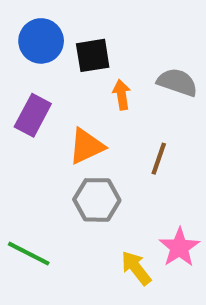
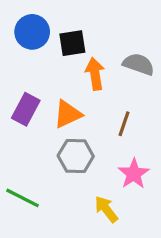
orange arrow: (122, 95) -> (95, 74), size x1.4
purple rectangle: (33, 115) -> (26, 109), moved
pink star: (179, 247) -> (134, 174), moved

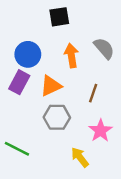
blue circle: (32, 32) -> (28, 54), moved
black square: (72, 43) -> (59, 17), moved
gray semicircle: (139, 64) -> (104, 48), turned 30

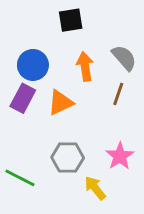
brown line: (93, 93) -> (118, 94), moved
gray hexagon: (57, 117) -> (68, 158), moved

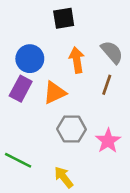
gray hexagon: (68, 158) -> (72, 129), moved
yellow arrow: (95, 188) -> (64, 177), moved

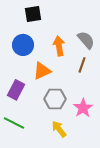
black square: (64, 18) -> (33, 14), moved
purple rectangle: (21, 89) -> (16, 90), moved
yellow arrow: (64, 177) -> (59, 129), moved

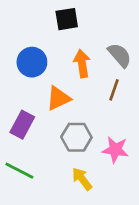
black square: (33, 14) -> (67, 19), moved
pink star: (83, 108) -> (115, 150), turned -30

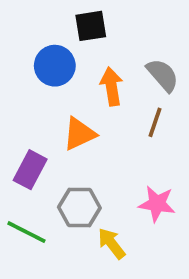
blue circle: (32, 62) -> (55, 66), moved
gray hexagon: (76, 137) -> (79, 208), moved

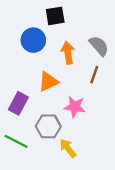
pink star: (157, 204) -> (75, 107), moved

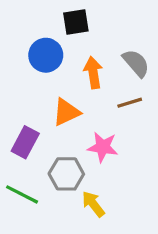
brown line: (94, 75) -> (130, 103), turned 54

